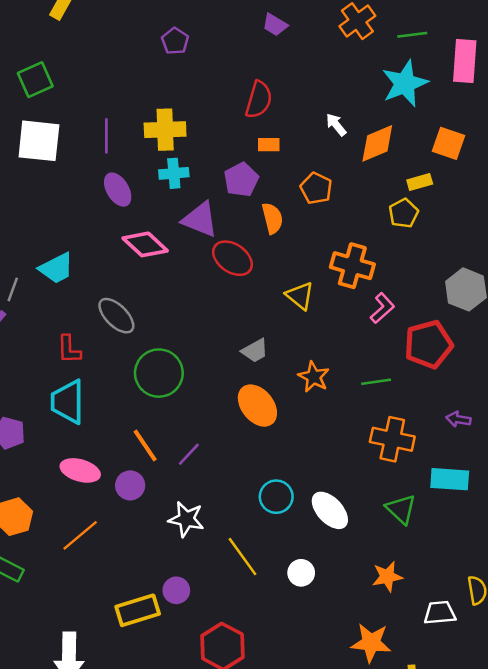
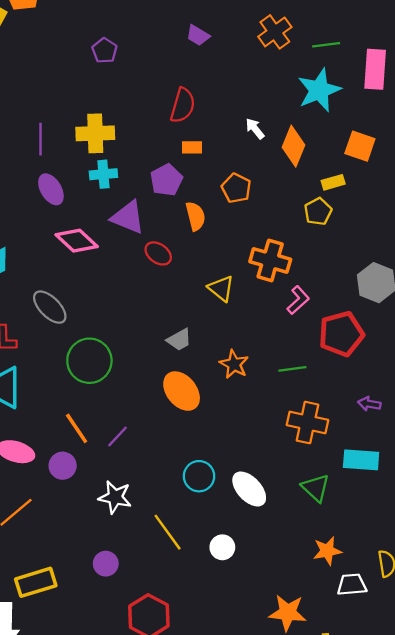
orange diamond: (377, 143) -> (293, 146), turned -45
red ellipse: (232, 258) -> (158, 253), size x0.7
orange star: (387, 577) -> (327, 551), moved
yellow rectangle: (138, 610) -> (36, 582), moved

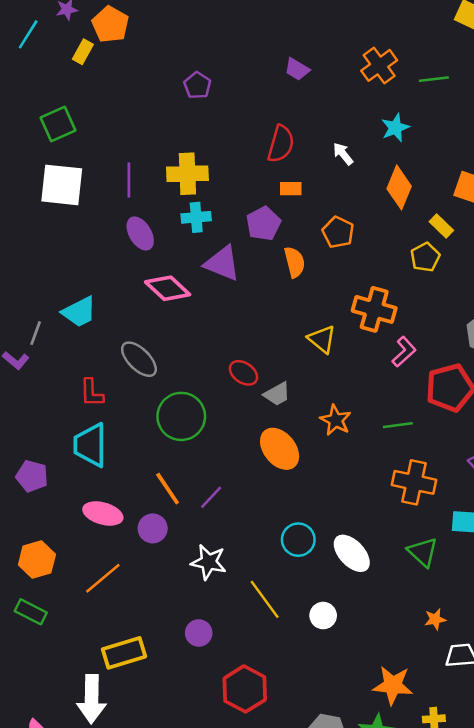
cyan star: (319, 90) -> (395, 128), moved, size x0.6
white arrow: (255, 129) -> (343, 154), moved
yellow rectangle: (333, 182) -> (441, 226), turned 60
red ellipse: (158, 253) -> (243, 373), moved
orange star: (327, 551) -> (435, 619), size x0.7

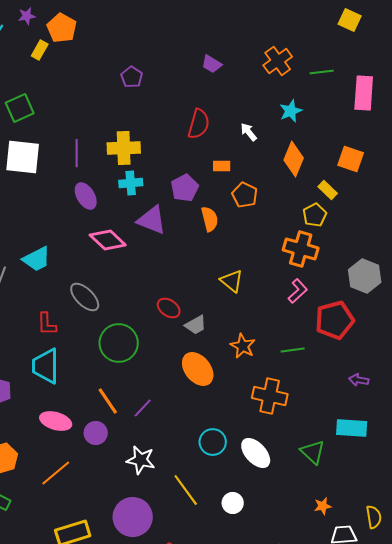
orange rectangle: (291, 189) -> (222, 166), moved
orange cross: (374, 309) -> (301, 249), moved
orange cross: (414, 482) -> (270, 396), moved
purple circle: (199, 633) -> (133, 517), size x1.8

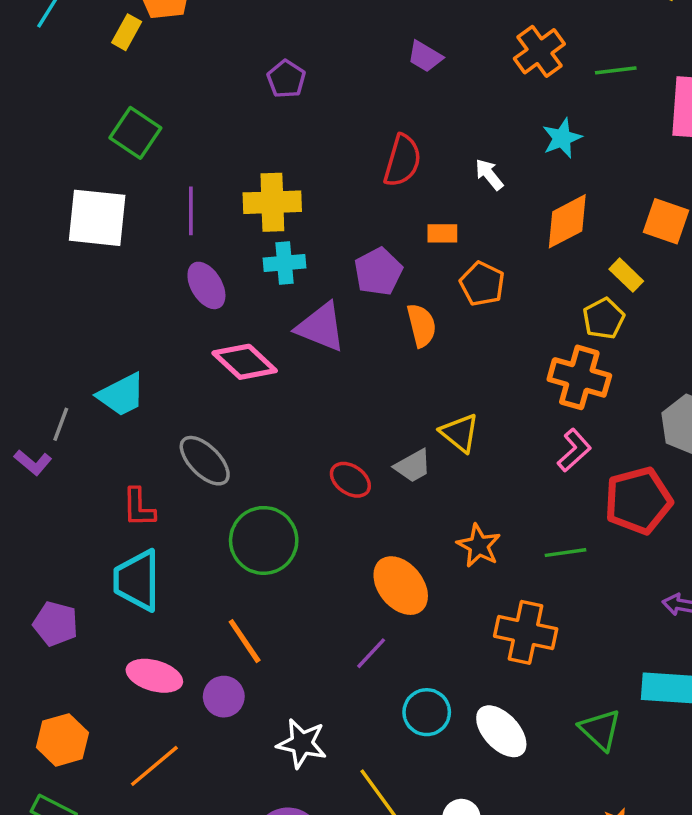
green square: (20, 108) -> (135, 133), moved, turned -32
orange diamond: (294, 159) -> (567, 221), turned 40
gray trapezoid: (196, 325) -> (413, 466), moved
purple line: (143, 408) -> (371, 653), moved

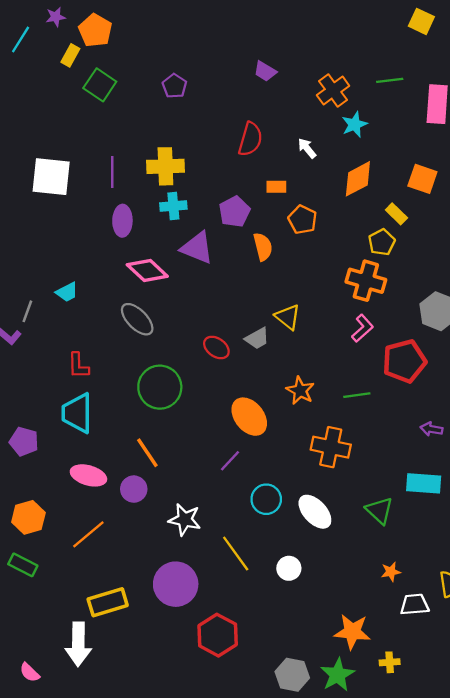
orange cross: (539, 51) -> (333, 90), moved
green square: (135, 133) -> (100, 85), moved
purple ellipse: (206, 285) -> (122, 221), turned 32
cyan trapezoid: (121, 395) -> (67, 292), size x0.7
gray ellipse: (205, 461) -> (137, 319), moved

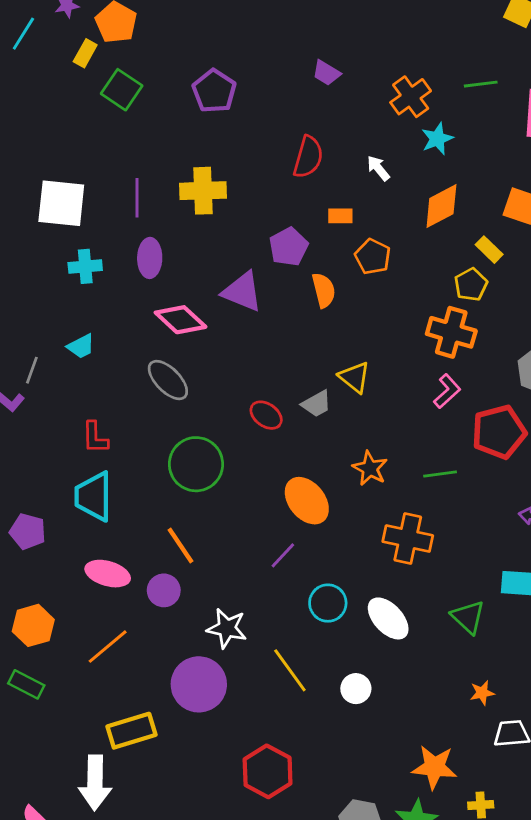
purple pentagon: (175, 86) -> (214, 91), size x1.4
cyan cross: (173, 206) -> (85, 266), moved
purple circle: (176, 584) -> (199, 684), moved

